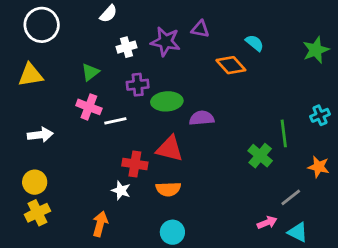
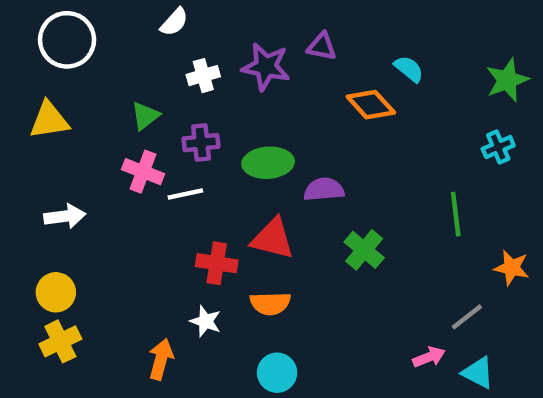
purple cross: (138, 85) -> (201, 143), moved
cyan cross: (320, 115) -> (498, 147), moved
green cross: (260, 156) -> (364, 250), moved
white star: (121, 190) -> (206, 321), moved

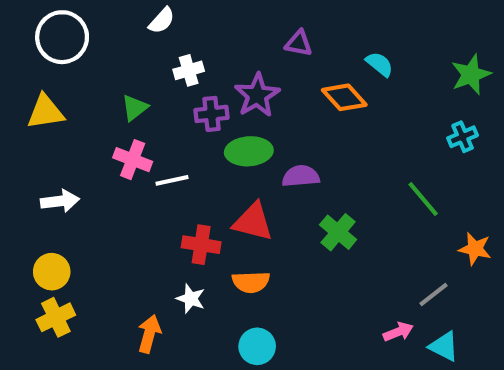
purple star: (266, 67) -> (257, 95), moved, turned 30
purple cross: (201, 143) -> (211, 114), moved
green line: (456, 214) -> (423, 199), turned -33

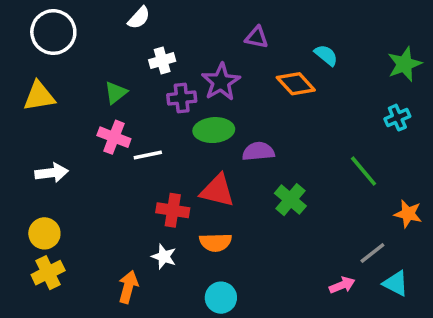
cyan triangle: (444, 346) -> (396, 283), moved

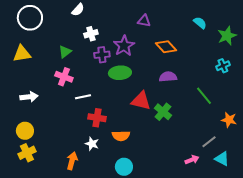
cyan semicircle: (326, 55) -> (200, 23), moved
purple semicircle: (258, 151) -> (168, 77), moved
white line: (148, 155) -> (83, 97), moved
red triangle: (217, 191) -> (141, 101), moved

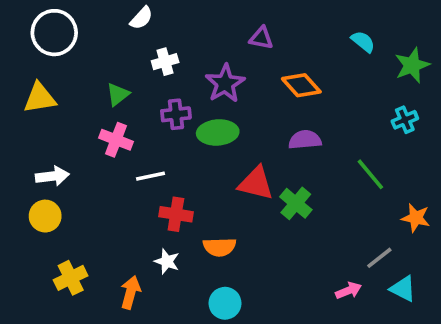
purple cross: (102, 55) -> (176, 114), moved
yellow circle: (25, 131) -> (45, 216), moved
yellow cross: (27, 153) -> (71, 278), moved

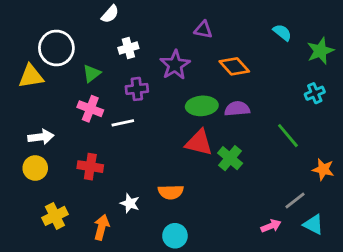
white circle: (54, 33) -> (56, 48), moved
green ellipse: (218, 132) -> (202, 106), moved
white line: (151, 176) -> (123, 123), moved
red cross: (176, 214) -> (90, 167), moved

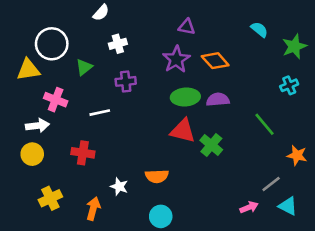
purple star: (175, 65) -> (176, 59), moved
pink cross: (90, 109) -> (56, 100), moved
white line: (123, 123) -> (100, 113), moved

